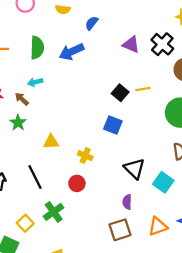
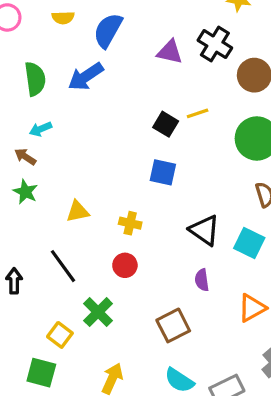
blue semicircle: (92, 23) -> (108, 30), size x1.6
brown square: (120, 230) -> (173, 325), moved

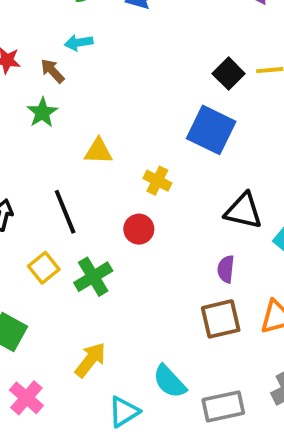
blue square: (163, 172) -> (211, 130), size x1.4
black triangle: (204, 230) -> (243, 211), turned -36
brown square: (173, 325) -> (221, 319), moved
yellow square: (60, 335) -> (44, 268), moved

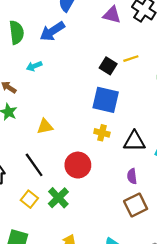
cyan arrow: (79, 43) -> (34, 66), moved
yellow cross: (157, 181) -> (102, 133), moved
red circle: (139, 229) -> (78, 165), size x1.5

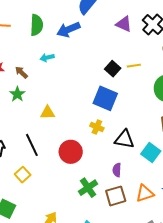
green cross: (58, 198) -> (88, 188), moved

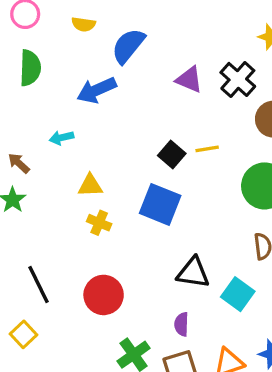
green semicircle: (37, 25) -> (30, 68), moved
yellow triangle: (47, 113) -> (90, 186), moved
yellow cross: (97, 127) -> (99, 223), moved

